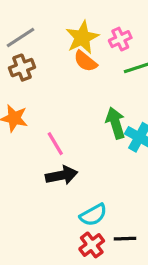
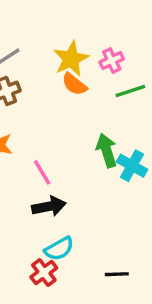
cyan semicircle: (93, 215) -> (59, 249), moved
red cross: (92, 245) -> (44, 272), moved

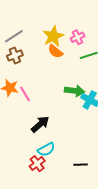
green arrow: (107, 150) -> (75, 91), turned 114
pink line: (42, 172) -> (25, 94), moved
black arrow: (49, 206) -> (40, 124), turned -30

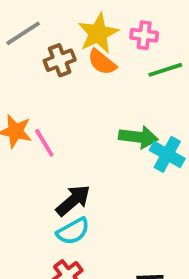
pink cross: (78, 37) -> (144, 35), turned 32
brown cross: (15, 55) -> (60, 60), moved
cyan semicircle: (46, 149) -> (73, 231), moved

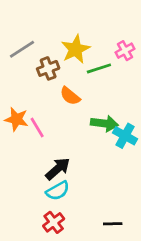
pink cross: (144, 35) -> (125, 51), moved, turned -36
orange semicircle: (102, 62) -> (70, 96), moved
green line: (165, 70) -> (99, 68), moved

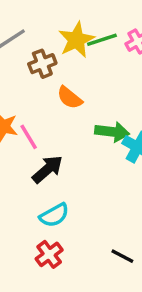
green line: (99, 68) -> (102, 40), moved
black arrow: (58, 169) -> (47, 169), moved
black line: (113, 224) -> (122, 256), turned 30

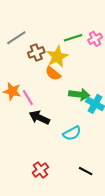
yellow star: (76, 40) -> (57, 57), moved
black arrow: (47, 169) -> (39, 118), turned -114
cyan semicircle: (54, 215) -> (72, 133), moved

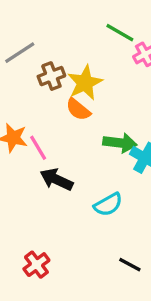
green line: (73, 38) -> (120, 33), moved, turned 48
red cross: (40, 170) -> (36, 265), moved

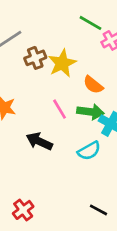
orange semicircle: (78, 109) -> (93, 85), moved
pink line: (38, 148) -> (59, 109), moved
cyan semicircle: (108, 205) -> (89, 151), moved

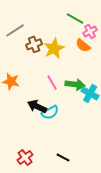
orange semicircle: (93, 85) -> (83, 45), moved
cyan semicircle: (89, 151) -> (50, 112), moved
black line: (99, 210) -> (63, 157), moved

